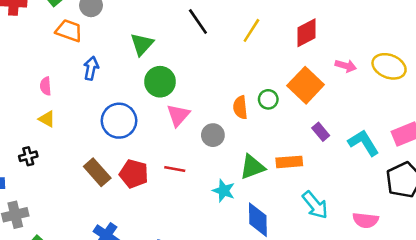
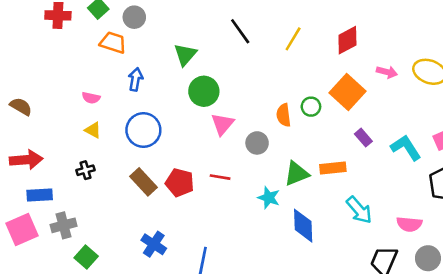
pink semicircle: (46, 86) -> (91, 98), turned -72
blue circle: (119, 121) -> (143, 130), moved
black cross: (28, 156) -> (85, 170), moved

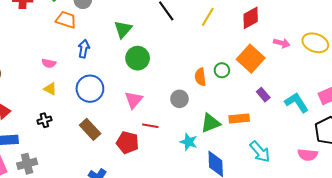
pink triangle: (223, 124) -> (134, 100), moved
red pentagon: (180, 183) -> (127, 143), moved
pink semicircle: (409, 224) -> (308, 155), moved

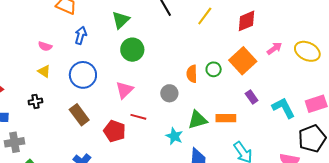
pink arrow: (282, 43) -> (274, 48), turned -56

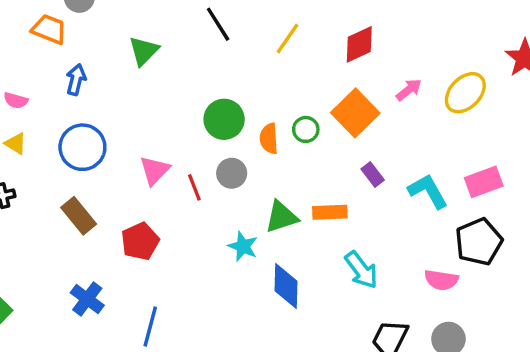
green circle: (132, 50) -> (224, 119), moved
yellow ellipse: (307, 51) -> (465, 93), turned -70
red line: (138, 117) -> (194, 187), moved, turned 56
red pentagon: (115, 131) -> (140, 241), turned 30

